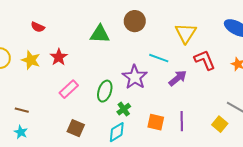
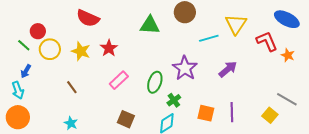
red semicircle: (38, 27) -> (88, 18), size x1.6
cyan line: (159, 58) -> (209, 38), moved, turned -36
red L-shape: (205, 60) -> (267, 41), moved
brown line: (22, 110) -> (72, 87), moved, turned 40

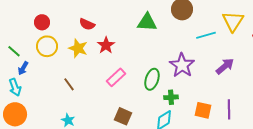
red semicircle: (88, 18) -> (87, 24), moved, size x0.7
red circle: (38, 31) -> (42, 22), moved
green line: (24, 45) -> (14, 51), moved
green cross: (174, 100) -> (171, 97), turned 32

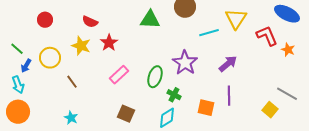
yellow circle: (47, 46) -> (50, 58), moved
green cross: (171, 97) -> (174, 95), turned 32
purple line: (229, 109) -> (229, 96), moved

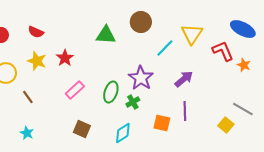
red semicircle: (90, 22) -> (36, 32), moved
cyan line: (209, 33) -> (165, 48), turned -30
green cross: (174, 95) -> (133, 102), moved, turned 32

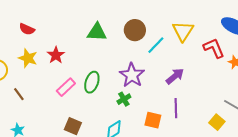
brown circle: (141, 22) -> (135, 30), moved
green ellipse: (111, 92) -> (92, 82), moved

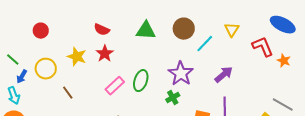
red semicircle: (27, 29) -> (102, 30), moved
yellow triangle: (183, 31) -> (232, 30), size x0.7

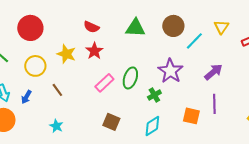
red circle: (41, 31) -> (30, 28), size x1.6
blue arrow: (22, 77) -> (26, 97), moved
green cross: (173, 98) -> (154, 95), moved

